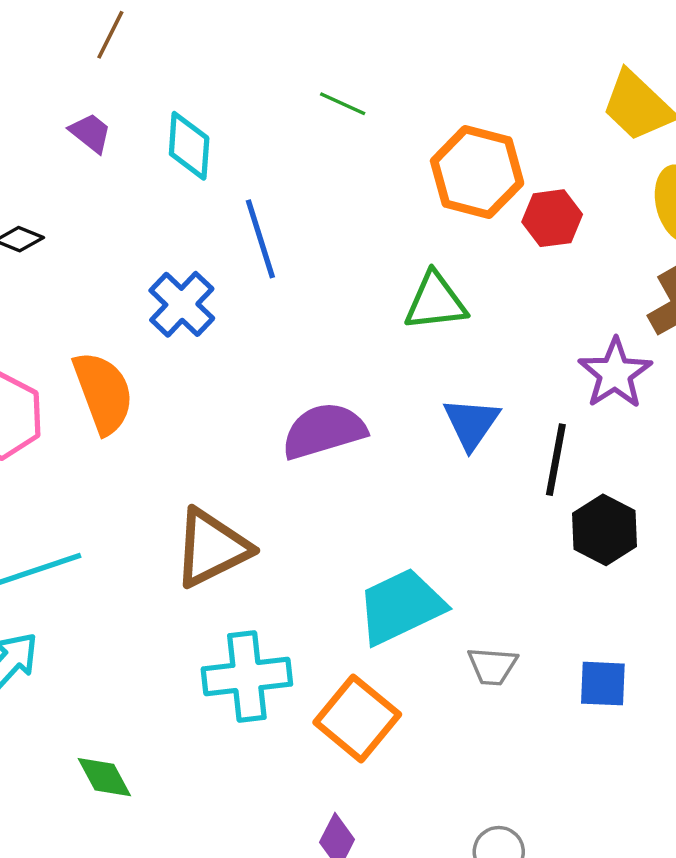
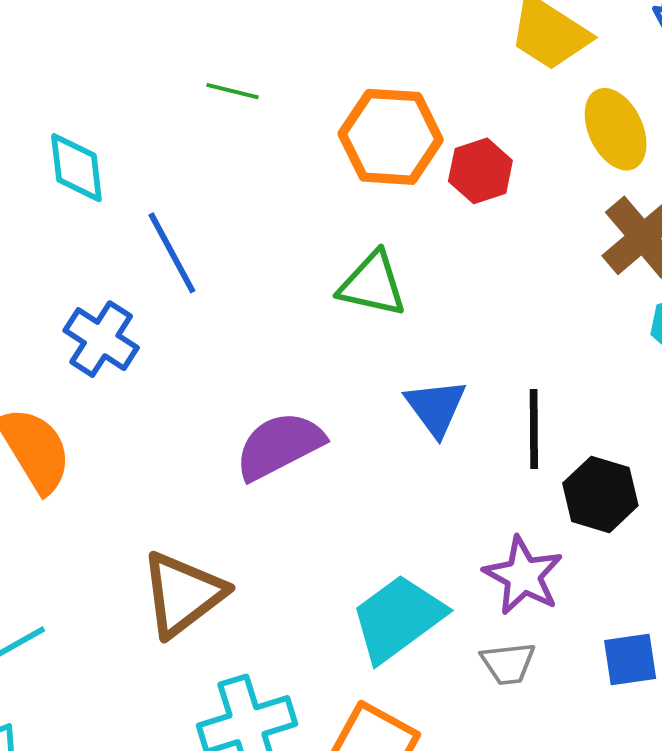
green triangle: (435, 302) -> (372, 284), turned 30
purple star: (615, 373) -> (523, 576), moved

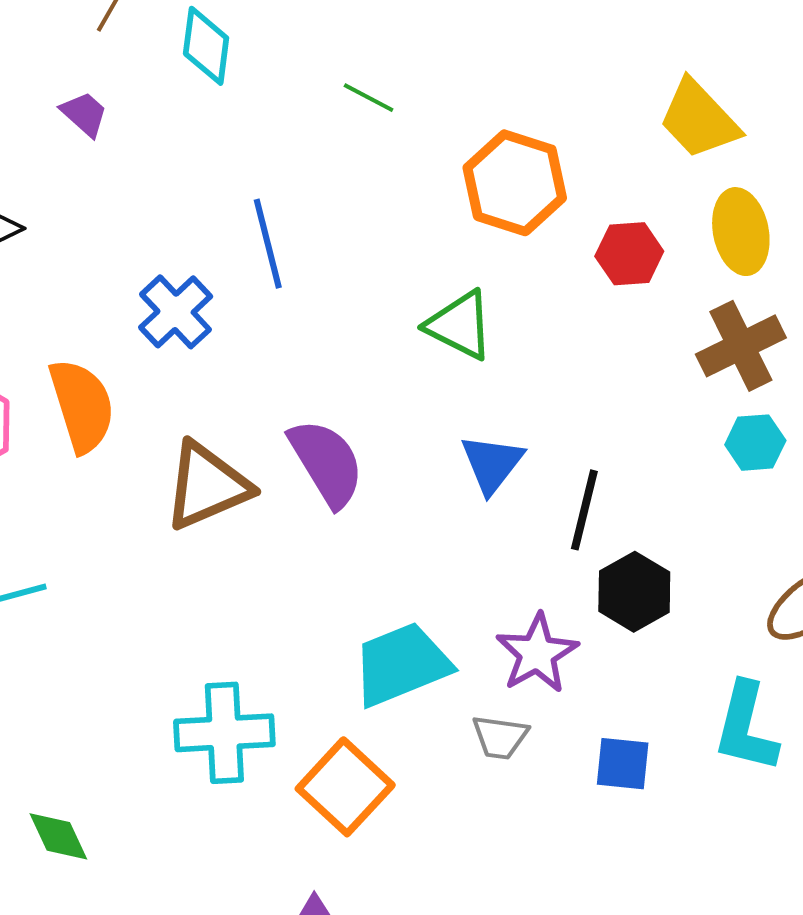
cyan diamond: (76, 168) -> (206, 46), moved
red hexagon: (480, 171) -> (629, 254), moved
purple semicircle: (279, 446) -> (326, 463), turned 72
brown triangle: (183, 594) -> (207, 486), moved

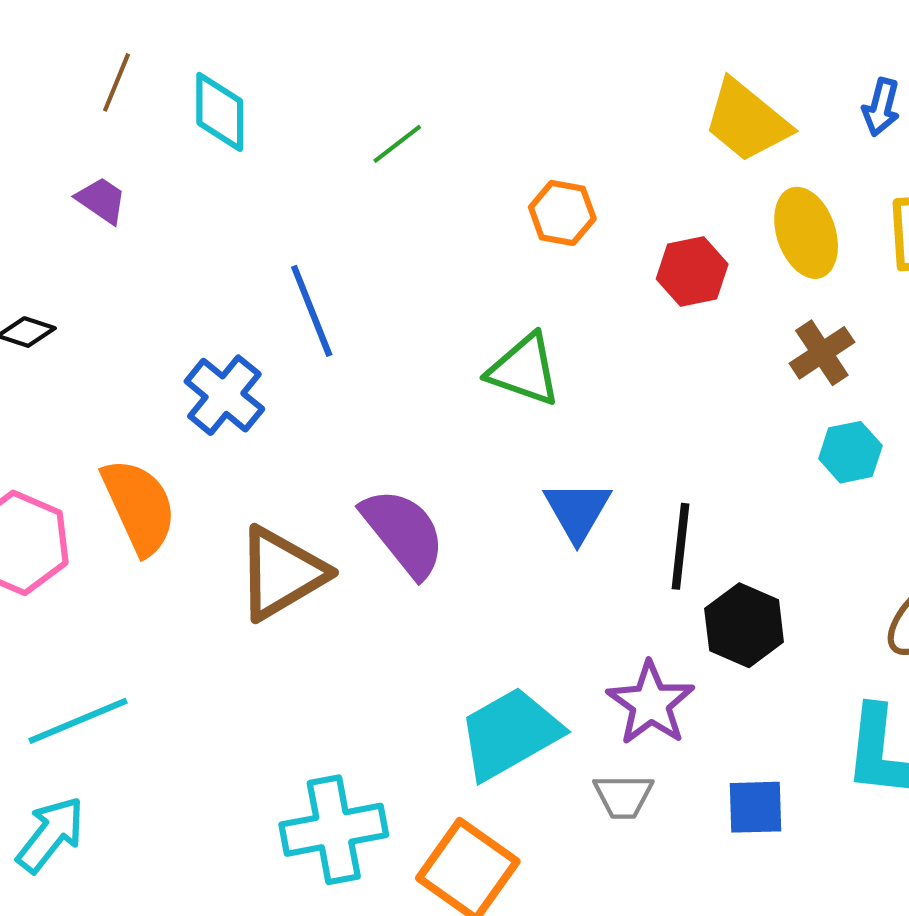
green line: (369, 98) -> (397, 144), turned -58
orange hexagon: (515, 183) -> (562, 213), size x0.6
brown cross: (741, 346) -> (822, 353), size x0.7

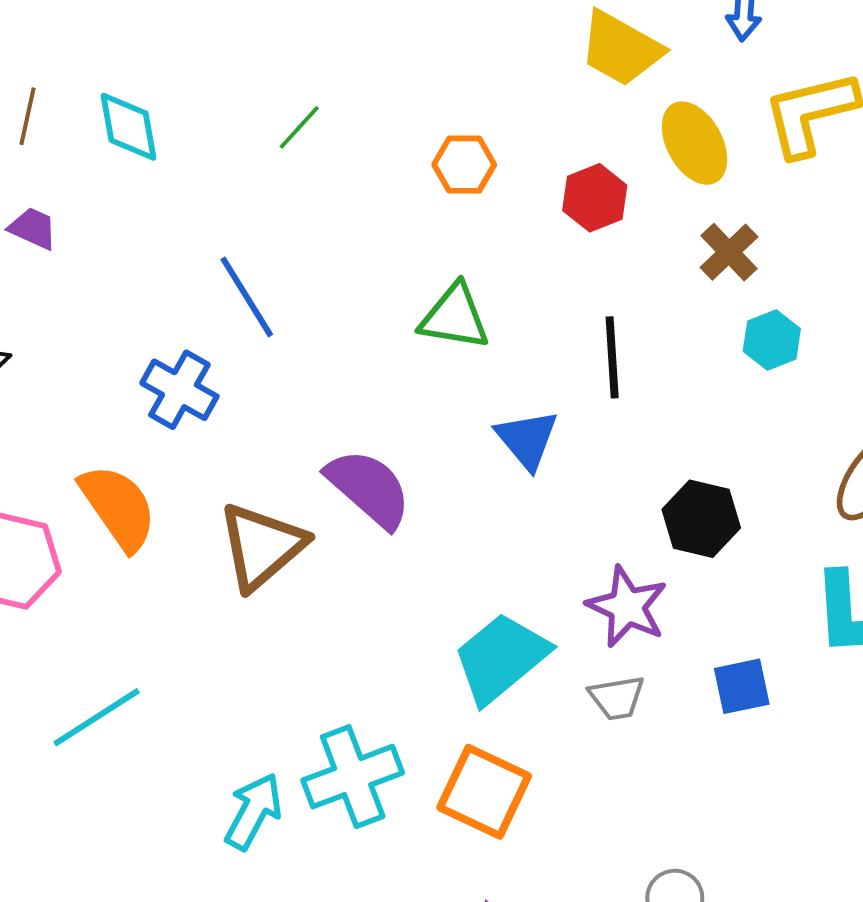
black line: (680, 546) -> (612, 357), moved
cyan arrow: (51, 834) -> (253, 811), moved

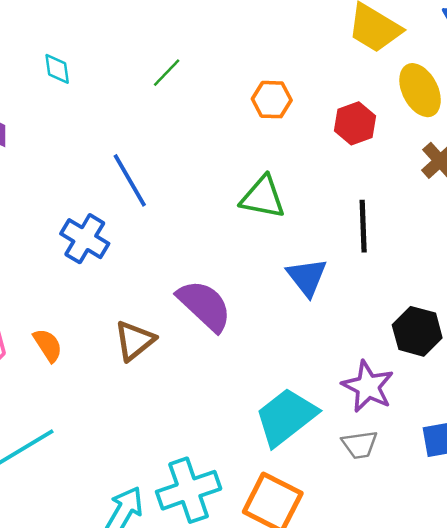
cyan diamond: (129, 127) -> (57, 69), size x0.7
orange semicircle: (118, 507) -> (48, 345), moved, size x0.6
brown triangle: (262, 546) -> (135, 341), size x0.7

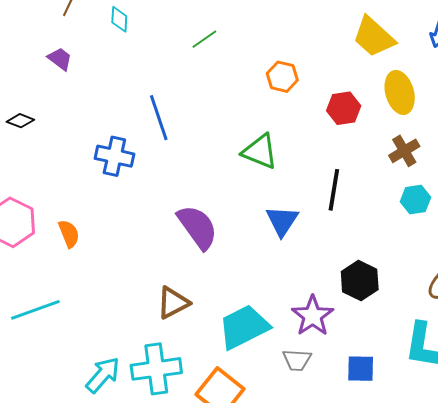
blue cross: (85, 239) -> (114, 156), turned -30
brown triangle: (135, 341) -> (173, 303), moved

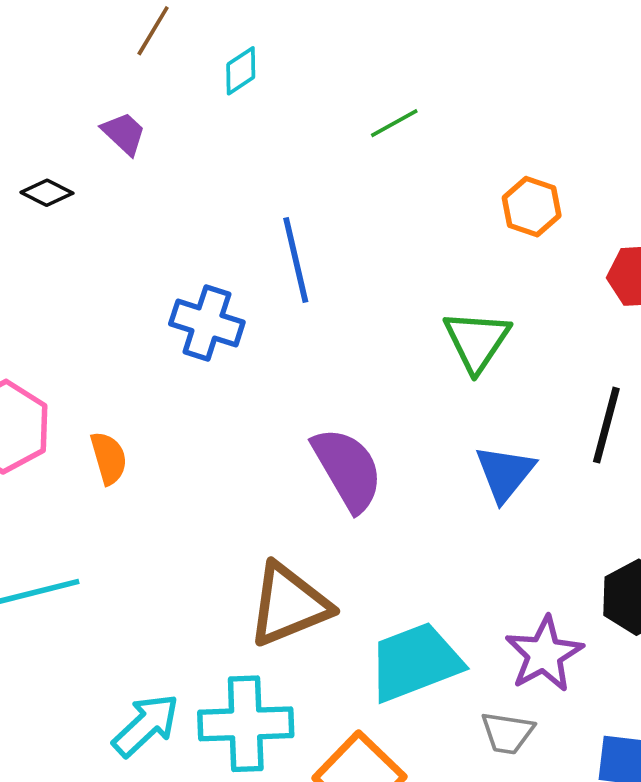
cyan diamond: (119, 19) -> (241, 71), turned 48
black diamond: (20, 121) -> (47, 193), moved
green triangle: (260, 152) -> (477, 341), turned 36
brown triangle: (173, 303) -> (289, 605), size x1.4

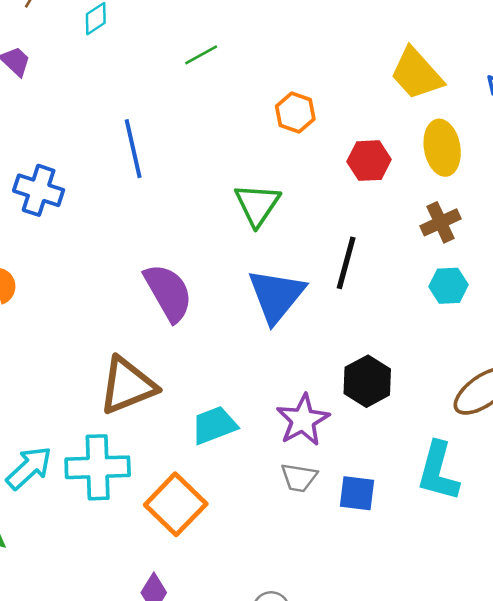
blue cross: (207, 323) -> (39, 190), moved
blue triangle: (505, 473) -> (276, 296), size x1.4
cyan trapezoid: (415, 662) -> (214, 425), size x0.7
gray trapezoid: (507, 733) -> (299, 478), moved

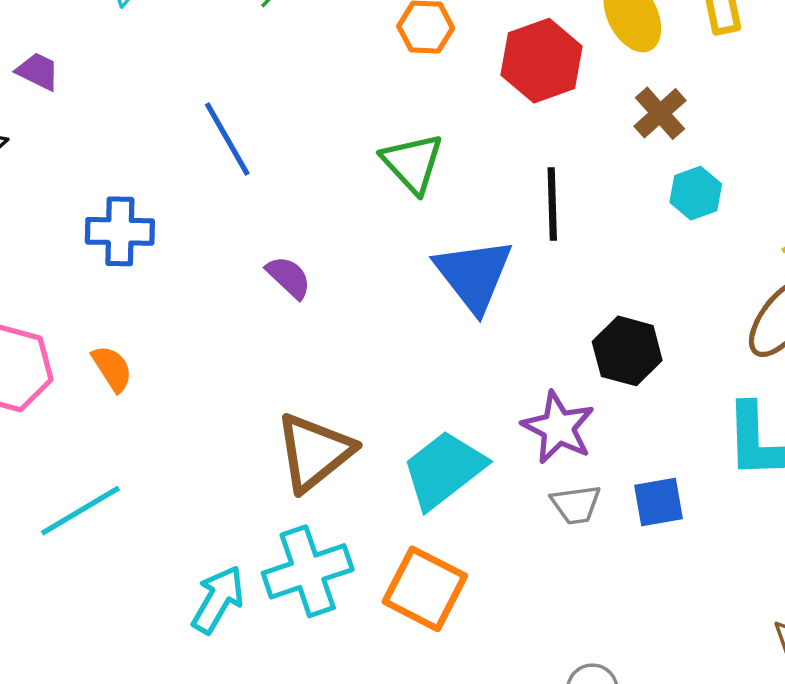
red hexagon: (369, 161) -> (542, 61), size x1.4
purple semicircle: (168, 293) -> (289, 277), moved, size x0.6
cyan trapezoid: (214, 425) -> (444, 470), size x1.4

